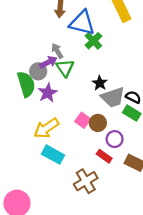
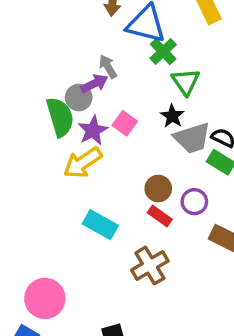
green triangle: (65, 68) -> (186, 82), moved
pink square: (83, 120) -> (125, 123), moved
brown circle: (98, 123) -> (158, 189), moved
yellow arrow: (46, 128) -> (83, 163), moved
red rectangle: (104, 156) -> (160, 216), moved

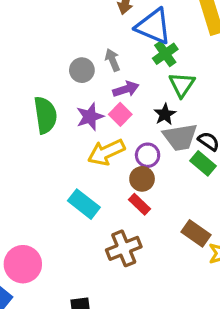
purple arrow: (94, 84) -> (126, 89), moved
gray circle: (79, 98) -> (82, 70), moved
green semicircle: (60, 117) -> (45, 115), moved
yellow arrow: (83, 163) -> (106, 152), moved
purple circle: (194, 202) -> (148, 155), moved

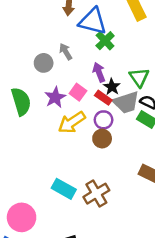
green triangle: (182, 85) -> (139, 77), moved
purple arrow: (126, 89) -> (99, 72), moved, turned -84
cyan rectangle: (84, 204) -> (64, 189), moved
red rectangle: (140, 204) -> (103, 98), moved

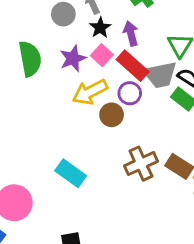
black star: (112, 87) -> (100, 28), moved
red rectangle: (103, 98) -> (133, 66), size x1.5
brown circle: (102, 139) -> (112, 115), moved
brown cross: (96, 194) -> (141, 164), moved

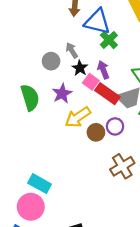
pink square: (102, 55) -> (91, 82), moved
purple circle: (130, 93) -> (115, 126), moved
cyan rectangle: (71, 173) -> (40, 184), moved

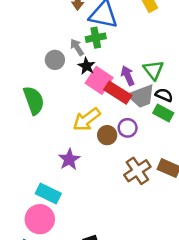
green cross: (109, 40) -> (96, 38), moved, turned 36
purple arrow: (103, 70) -> (128, 76), moved
pink square: (91, 82) -> (99, 80), size x1.5
purple star: (62, 93) -> (69, 159), moved

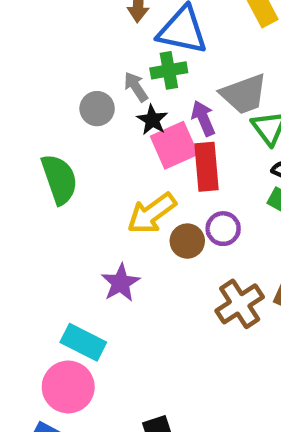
purple arrow: (128, 76) -> (203, 118), moved
pink square: (99, 80) -> (174, 145), turned 32
red rectangle: (118, 93) -> (207, 167), turned 52
gray trapezoid: (141, 96) -> (244, 94), moved

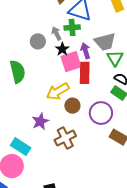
purple circle: (223, 229) -> (101, 113), moved, size x1.5
brown cross: (240, 304) -> (65, 138), moved

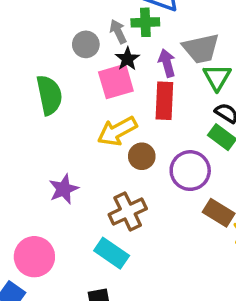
pink square: (71, 62) -> (116, 81), moved
purple star: (40, 121) -> (64, 189), moved
cyan rectangle: (21, 147) -> (112, 253), moved

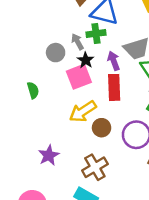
green semicircle: (49, 95) -> (33, 90), size x0.6

